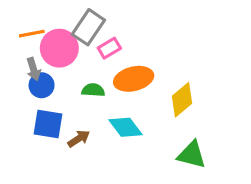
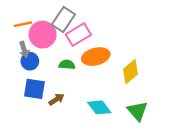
pink rectangle: (109, 48) -> (78, 35), size x1.5
cyan diamond: (126, 127) -> (99, 107), moved
green triangle: (192, 155) -> (137, 111), turned 35

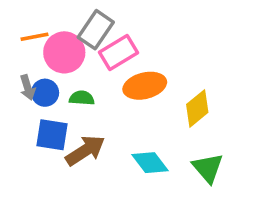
gray arrow: (24, 50) -> (28, 87), moved
green semicircle: (67, 65) -> (82, 98), moved
brown arrow: (56, 99) -> (85, 150), size x1.6

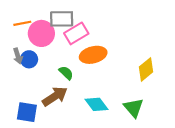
gray rectangle: (96, 30) -> (62, 19), turned 55
green semicircle: (82, 98) -> (66, 73), moved, turned 40
yellow diamond: (197, 108) -> (146, 69), moved
blue square: (52, 135) -> (27, 112), moved

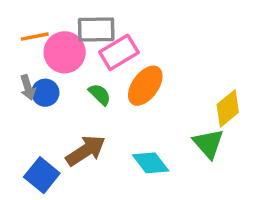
orange ellipse: (93, 55) -> (145, 86), turned -40
green semicircle: (66, 73) -> (100, 94), moved
green triangle: (134, 108) -> (208, 144), moved
blue square: (27, 112) -> (42, 175), turned 30

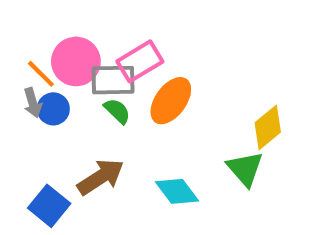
gray rectangle: (96, 30) -> (113, 80), moved
orange line: (35, 37) -> (41, 74), moved, turned 56

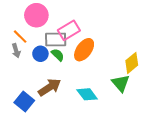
pink circle: (76, 61) -> (36, 15), moved
blue circle: (53, 109) -> (40, 54), moved

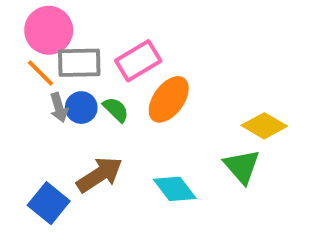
pink circle: (36, 15) -> (49, 30), moved
gray rectangle: (56, 40) -> (79, 63), moved
gray arrow: (16, 51) -> (59, 108), moved
yellow diamond: (132, 63) -> (264, 126), turned 70

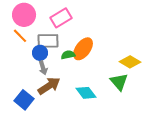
pink rectangle: (138, 61) -> (61, 18), moved
gray rectangle: (79, 63) -> (48, 41), moved
gray arrow: (59, 108) -> (43, 68), moved
green semicircle: (116, 110) -> (68, 55), moved, turned -56

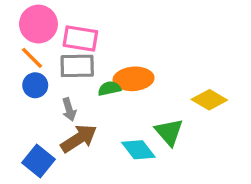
pink rectangle: (61, 18) -> (80, 39), moved, turned 40
orange ellipse: (83, 49) -> (134, 79), turned 50
blue circle: (40, 53) -> (35, 85), moved
green triangle: (119, 82) -> (169, 132), moved

